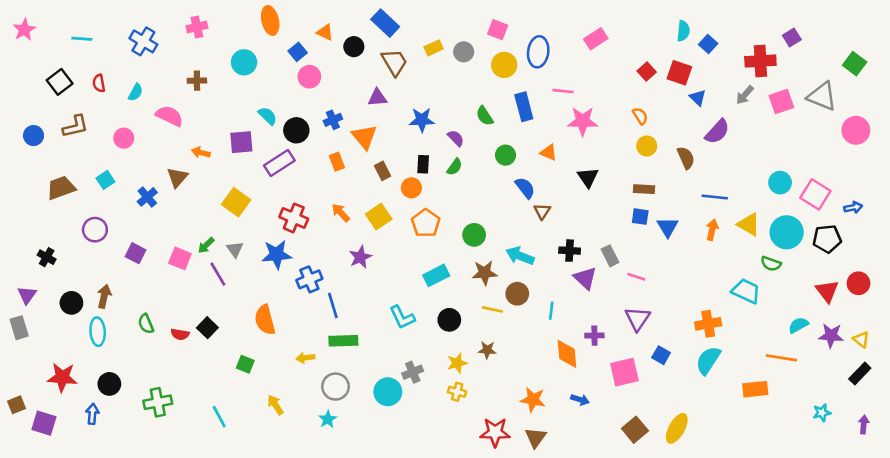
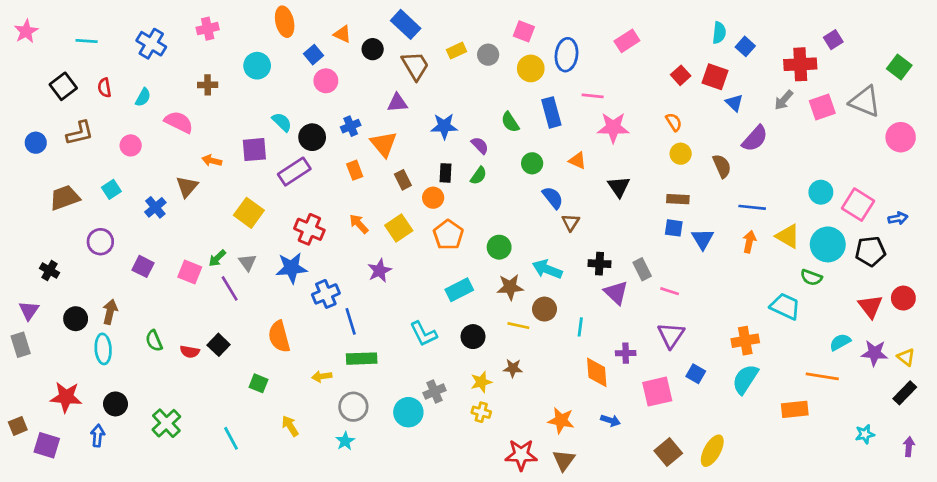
green cross: (158, 402) -> (166, 423), turned -32

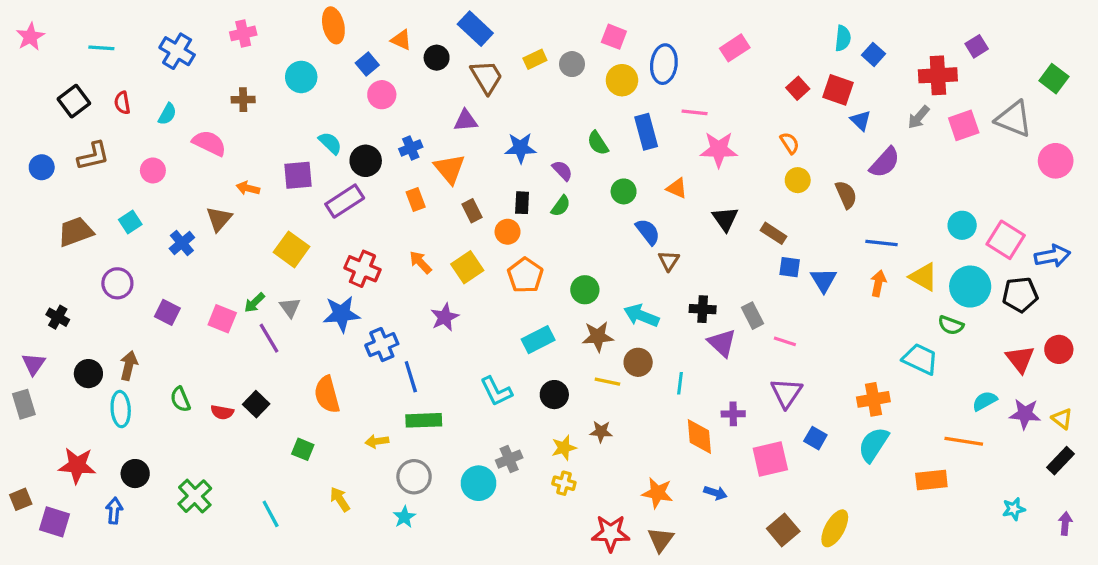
brown rectangle: (678, 199) -> (774, 233), moved, turned 30
blue arrow: (898, 218) -> (1052, 256), size x1.5

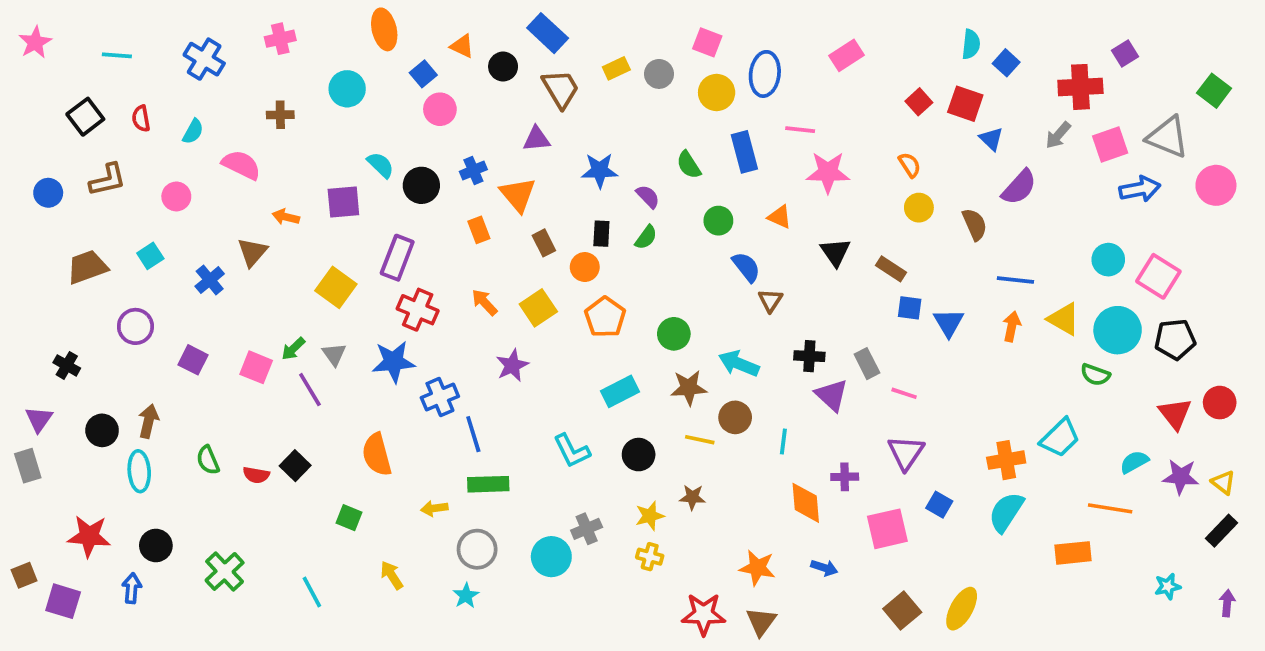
purple rectangle: (345, 201) -> (397, 258), moved, turned -36
blue arrow: (1052, 256) -> (1140, 189), moved
cyan trapezoid: (920, 359) -> (1060, 438), moved, turned 111

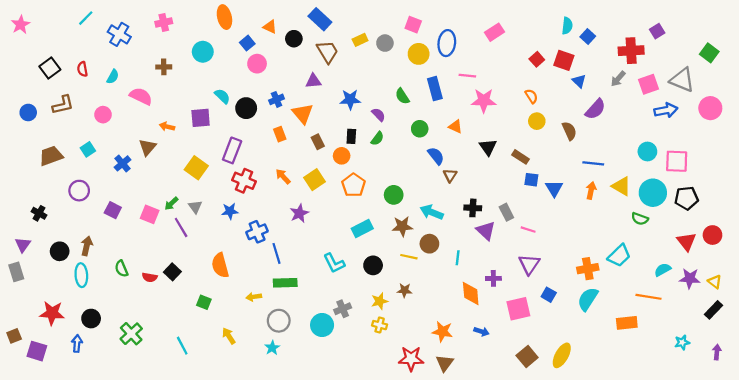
cyan line: (117, 55) -> (86, 18), moved, turned -49
pink square: (1158, 276) -> (677, 161), turned -30
blue star: (394, 362) -> (230, 211), size x0.7

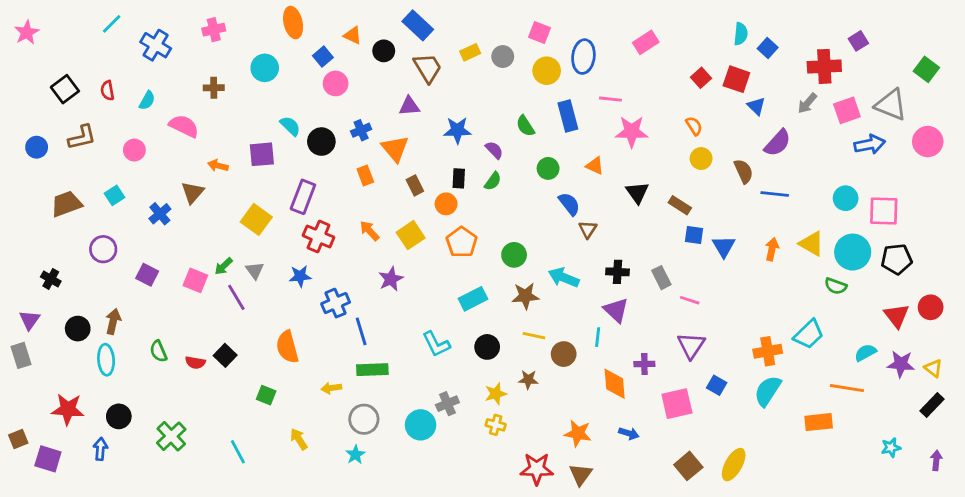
blue line: (593, 163) -> (775, 194), moved
purple triangle: (486, 231) -> (616, 310), moved
brown circle: (429, 244) -> (564, 354), moved

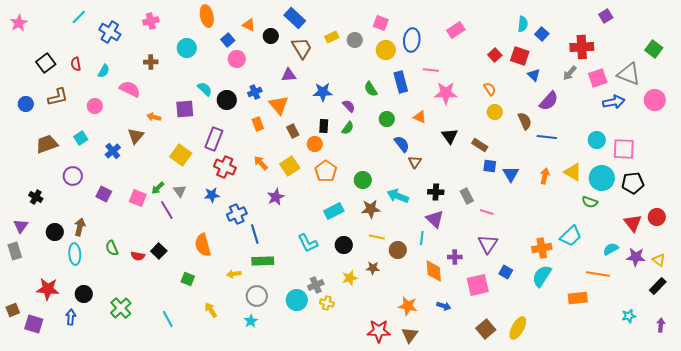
purple square: (858, 41) -> (606, 16), moved
yellow cross: (496, 425) -> (327, 303), moved

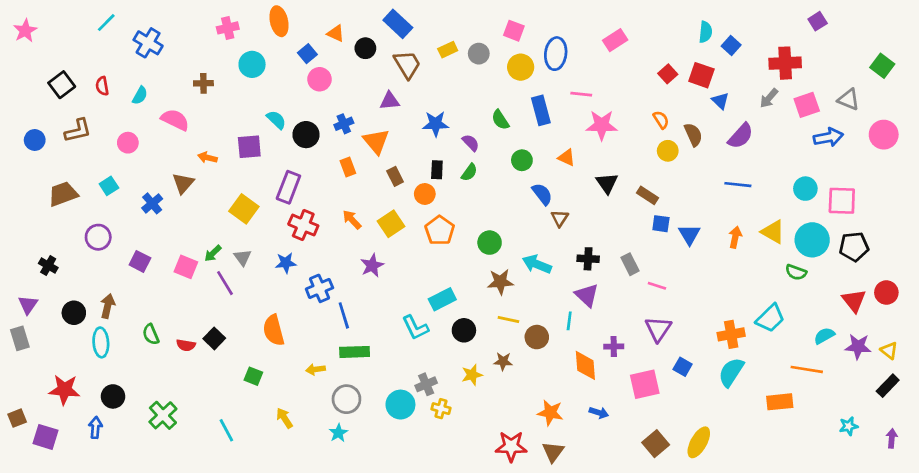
pink cross: (151, 21) -> (228, 28), moved
gray triangle: (629, 74) -> (849, 100), size x0.7
brown semicircle: (525, 121) -> (693, 135), moved
cyan rectangle: (334, 211) -> (442, 299), moved

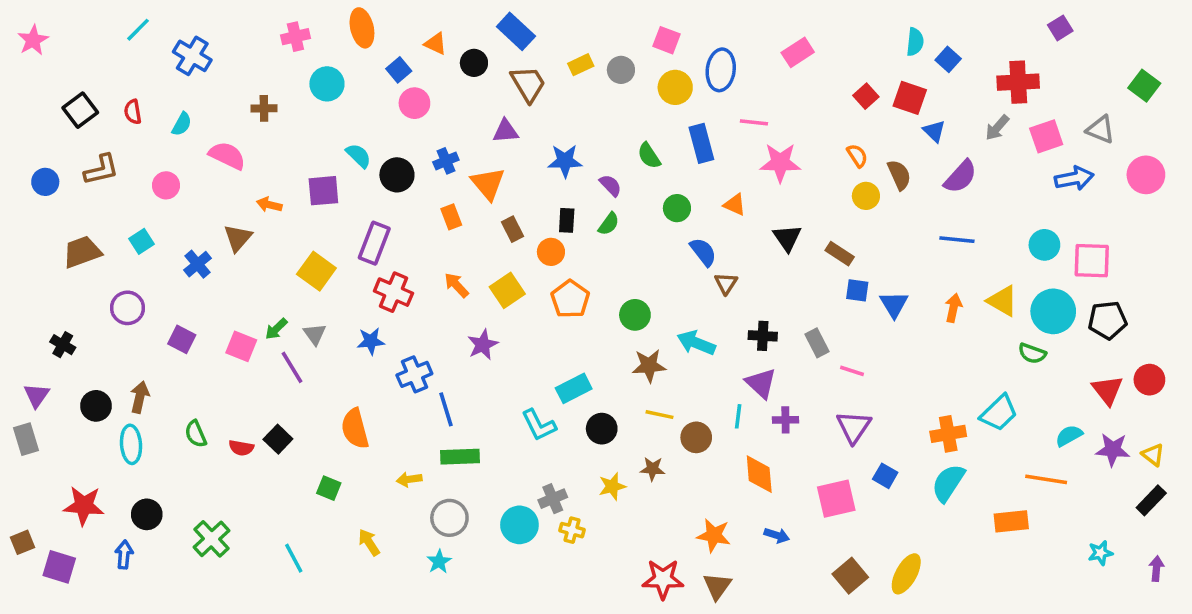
purple cross: (614, 347) -> (785, 420), moved

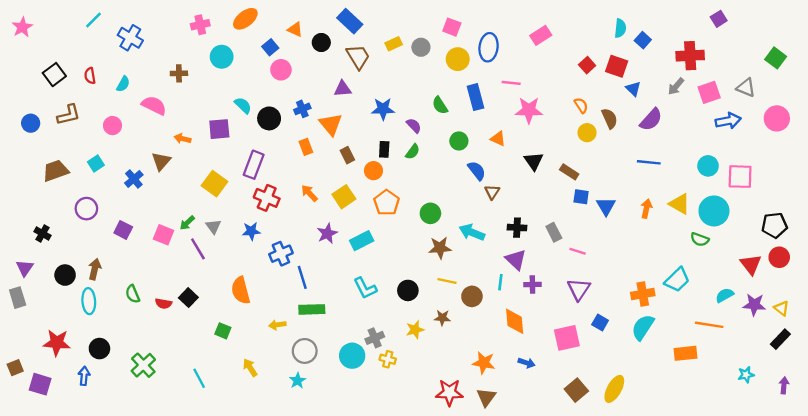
orange ellipse: (362, 28) -> (245, 19), turned 65
black pentagon: (1107, 320) -> (774, 225), moved
cyan rectangle: (574, 388) -> (362, 241), moved

